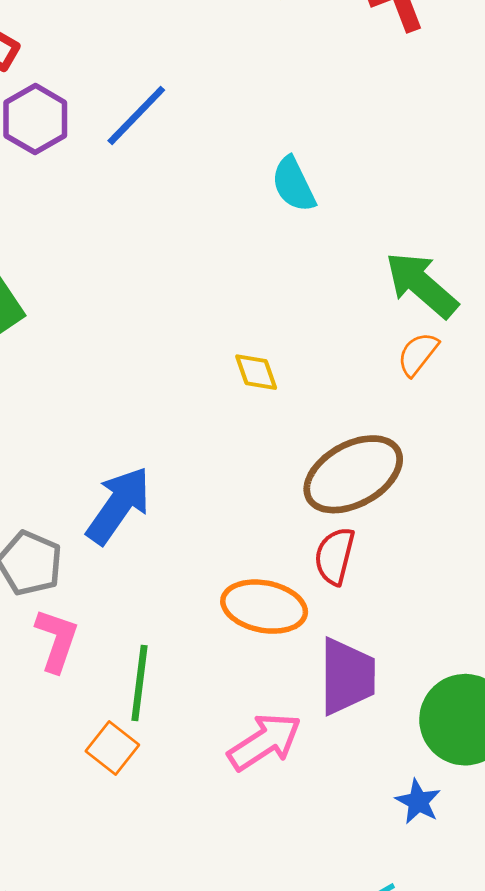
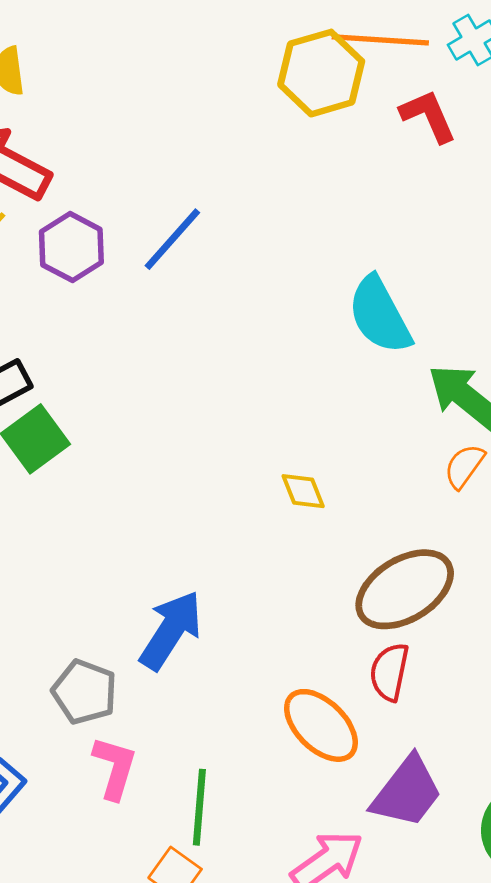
cyan semicircle: (293, 184) -> (380, 315), moved, size x1.4
orange ellipse: (264, 607) -> (321, 725), turned 36
purple trapezoid: (347, 676) -> (407, 792), turned 40

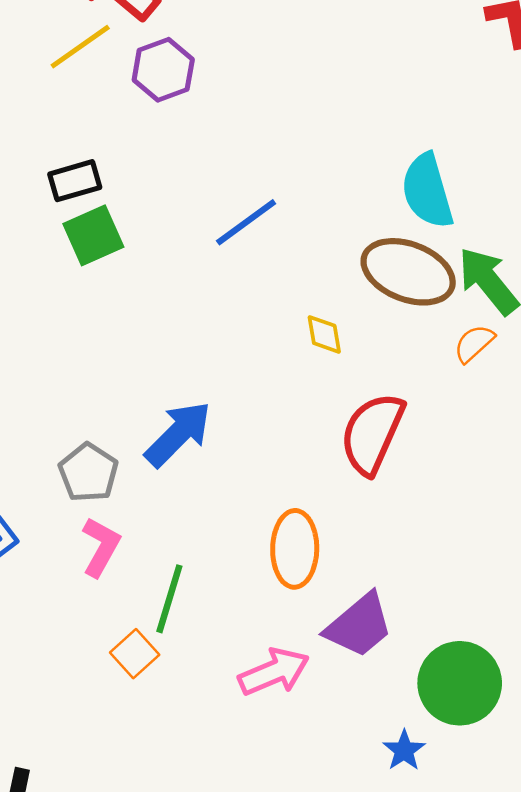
blue line: (172, 239) -> (246, 222), moved
brown ellipse: (405, 589) -> (408, 272), moved, turned 40
red semicircle: (389, 672) -> (372, 434), moved, size x1.6
orange ellipse: (321, 725) -> (295, 549), turned 34

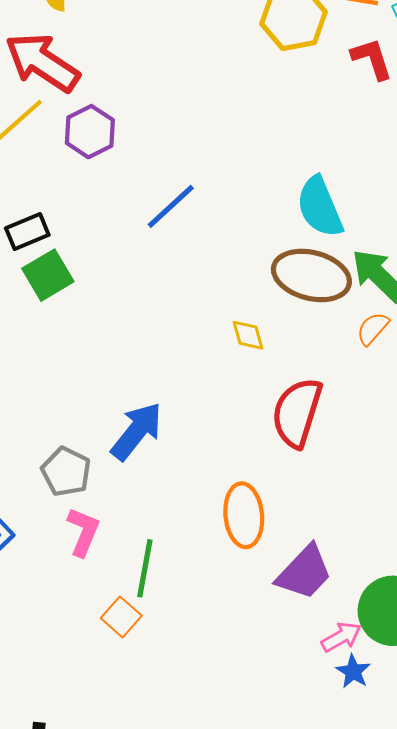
blue line: (246, 222) -> (171, 206), moved
pink arrow: (274, 672) -> (341, 637), moved, size x0.7

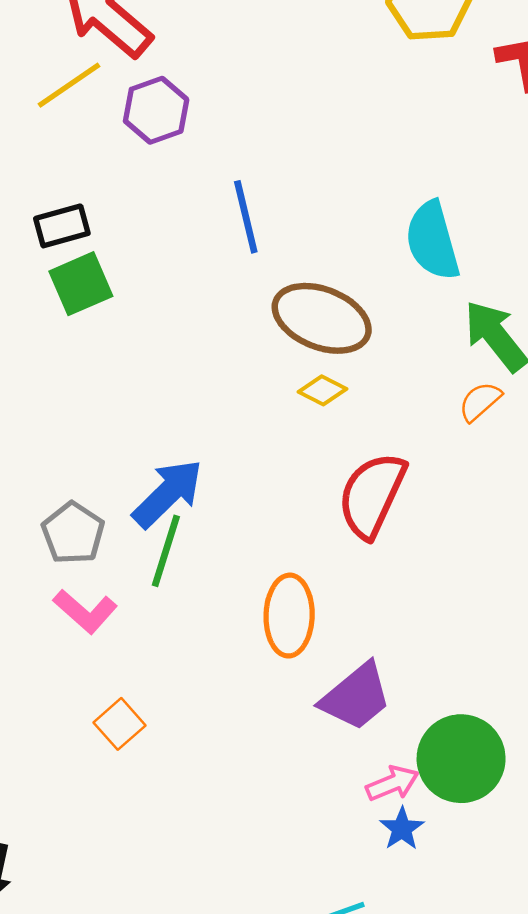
blue line: (171, 206) -> (246, 217), turned -68
brown ellipse: (311, 275) -> (322, 318), moved
yellow diamond: (248, 335) -> (323, 390), turned -54
pink L-shape: (83, 532) -> (85, 611), turned 102
green line: (145, 568) -> (166, 551), moved

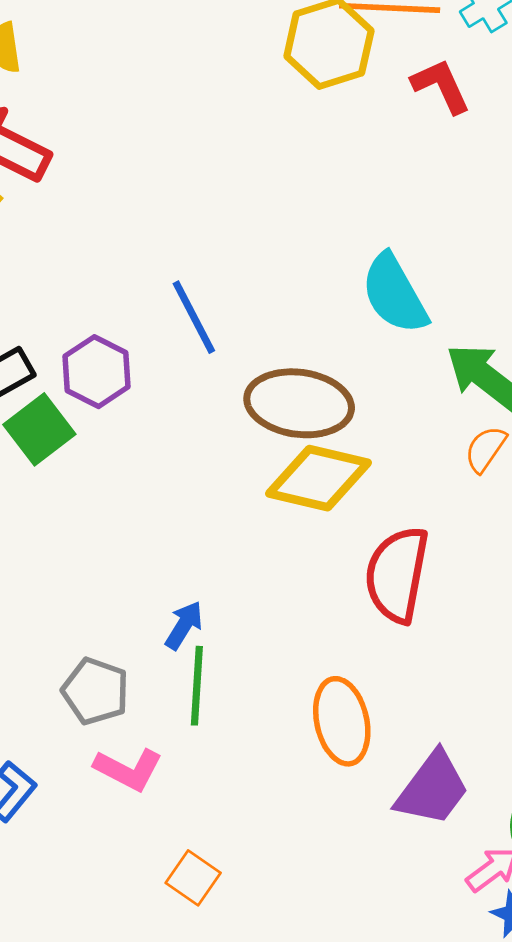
purple hexagon: (156, 110) -> (97, 372), moved
yellow diamond: (323, 390) -> (319, 478), size x2.0
blue arrow: (168, 493) -> (184, 625), size x0.6

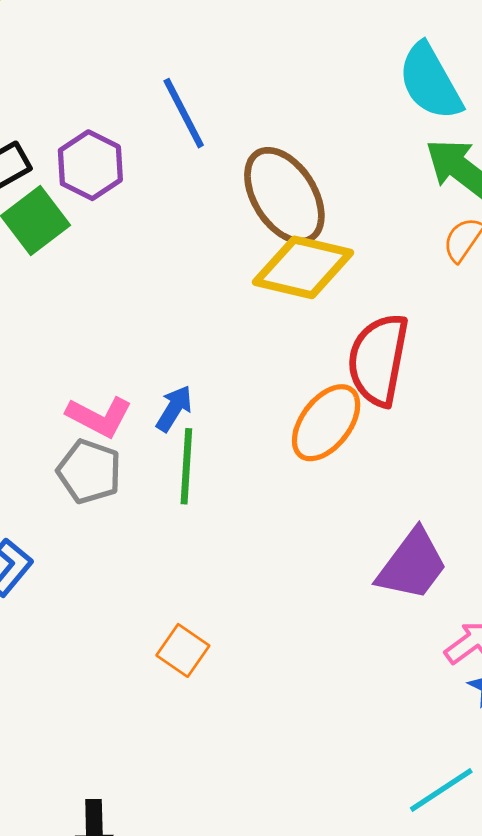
cyan semicircle: (394, 294) -> (430, 82), moved
brown ellipse: (299, 403) -> (284, 196), turned 50
orange ellipse: (342, 721) -> (326, 423), moved, turned 50
pink L-shape: (128, 769) -> (99, 417), moved

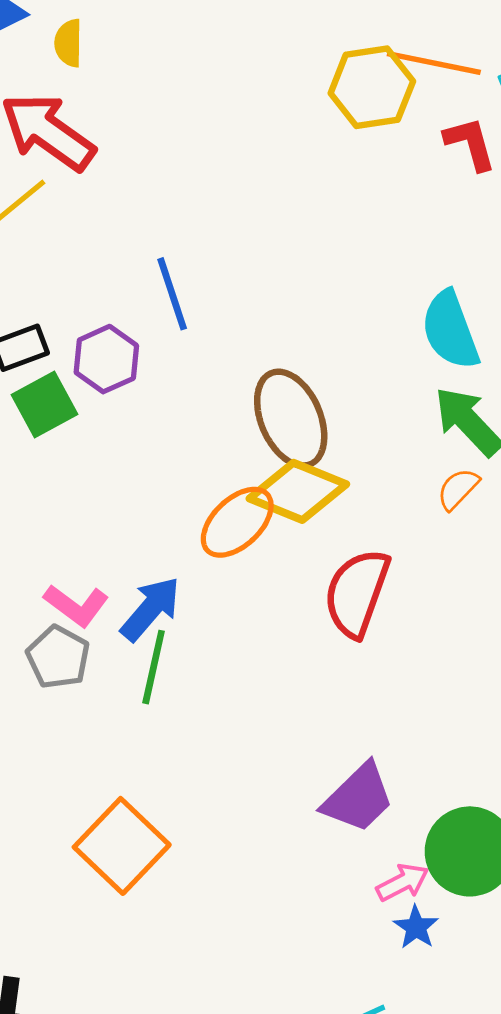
blue line: (184, 113) -> (172, 294), moved
blue arrow: (174, 408) -> (150, 609), size x1.5
orange ellipse: (326, 423) -> (237, 522), moved
orange square: (183, 650) -> (122, 846), size x1.8

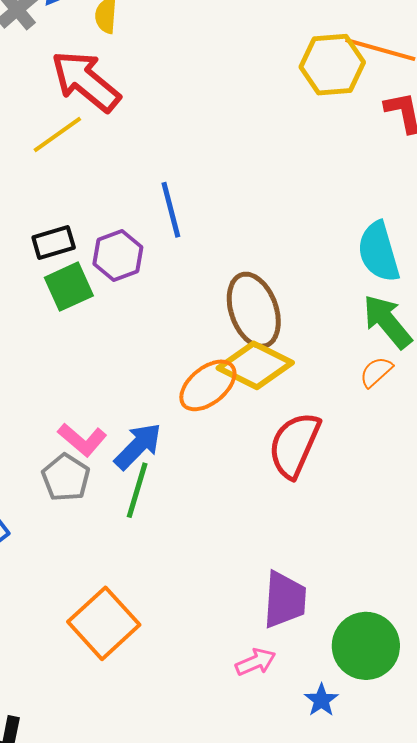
purple trapezoid: (358, 798) -> (285, 600), turned -46
pink arrow: (402, 882) -> (256, 662), moved

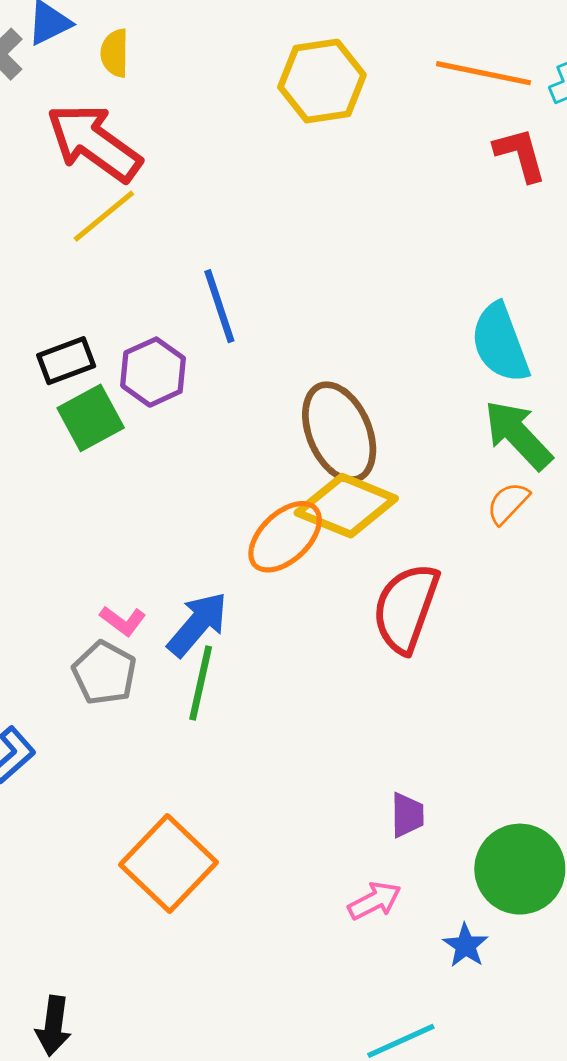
yellow hexagon: (332, 65) -> (322, 81), moved
yellow line: (57, 134) -> (104, 216), moved
pink L-shape: (82, 440) -> (123, 621), size x0.7
purple trapezoid: (285, 600) -> (407, 815), size x0.6

